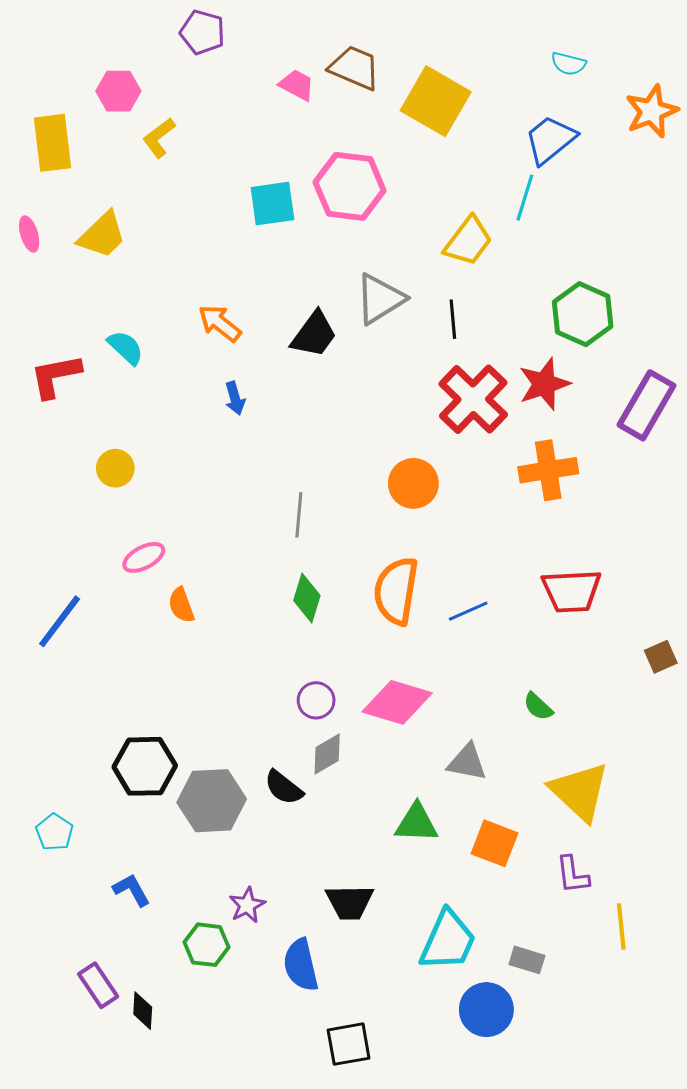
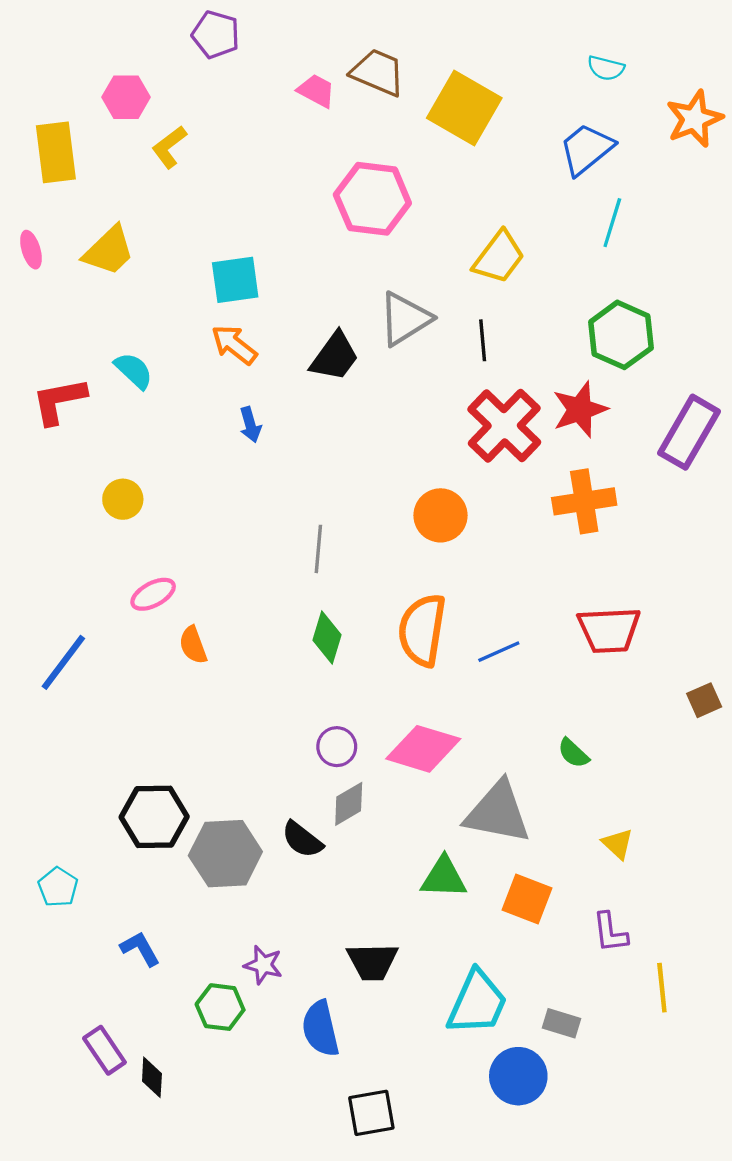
cyan line: (525, 198) -> (612, 223), moved
cyan square: (272, 204) -> (235, 280), moved
gray triangle: (467, 762) -> (498, 813), size x1.6
yellow triangle: (580, 792) -> (618, 844), size x0.5
purple star: (247, 905) -> (263, 965), turned -30

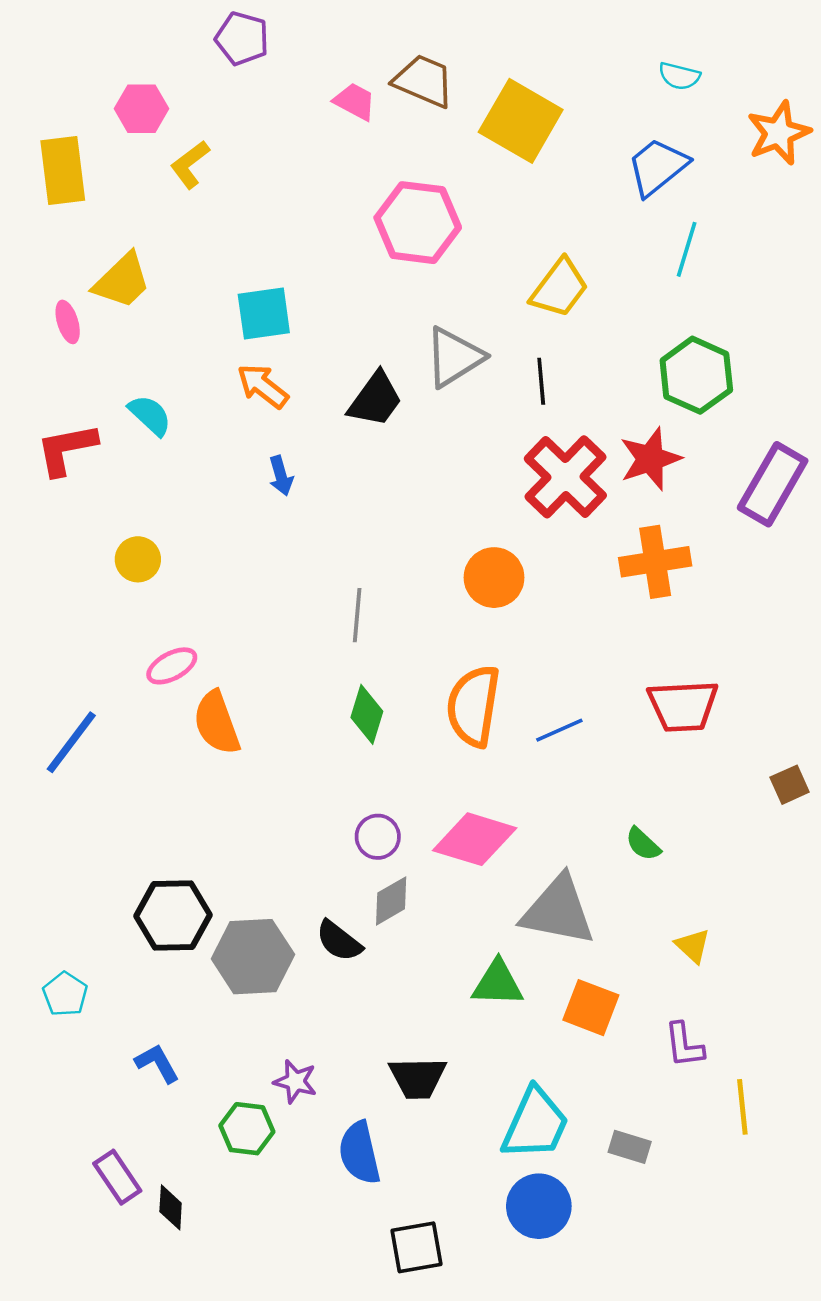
pink ellipse: (31, 250) -> (68, 322), moved
orange semicircle: (193, 645) -> (217, 723), size x1.5
blue circle: (518, 1076) -> (539, 1206), moved

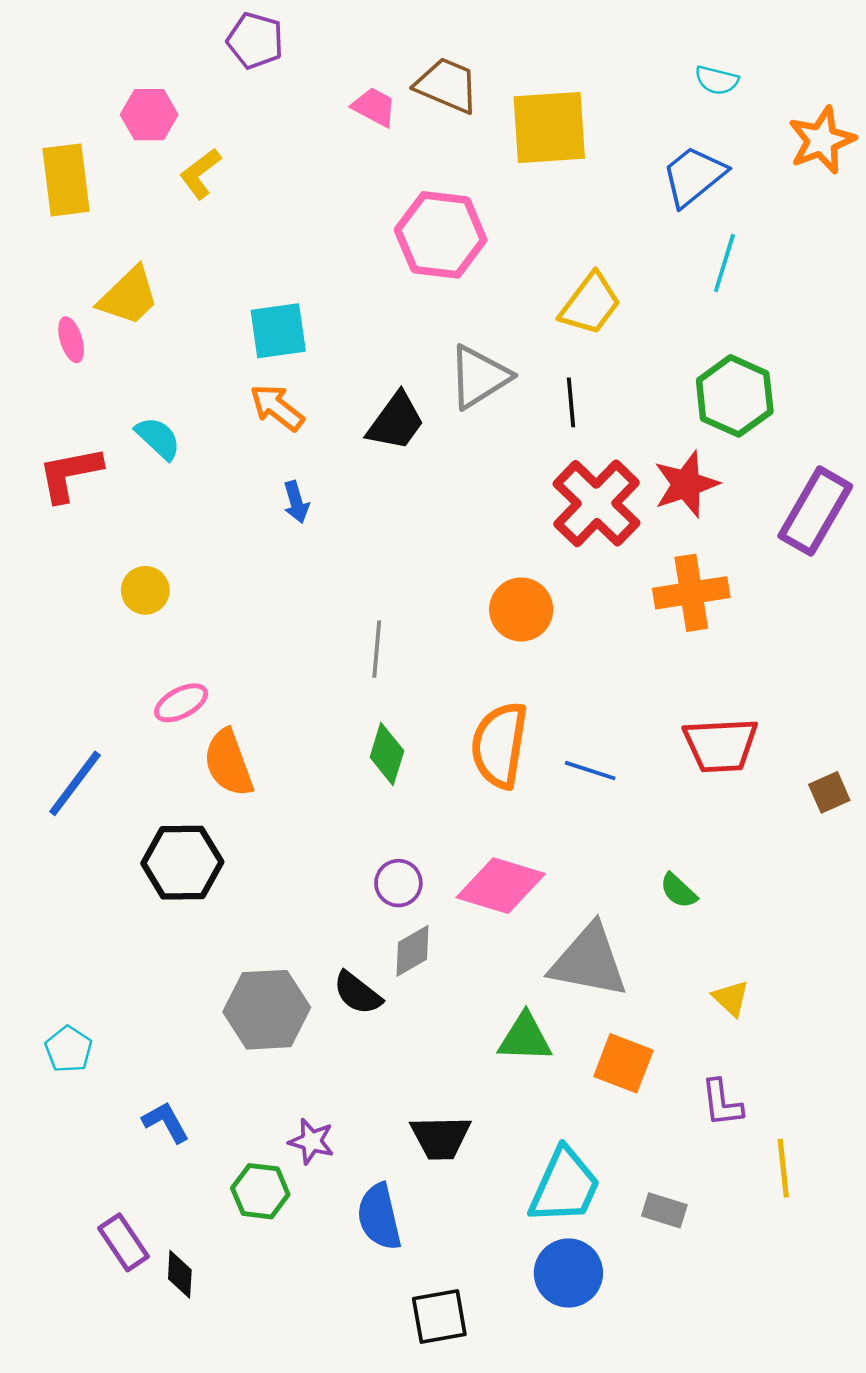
yellow square: (521, 121) -> (549, 127), turned -34
blue line: (559, 730) -> (590, 771), turned 42
brown square: (790, 785) -> (829, 792), moved
black hexagon: (173, 915) -> (182, 863), moved

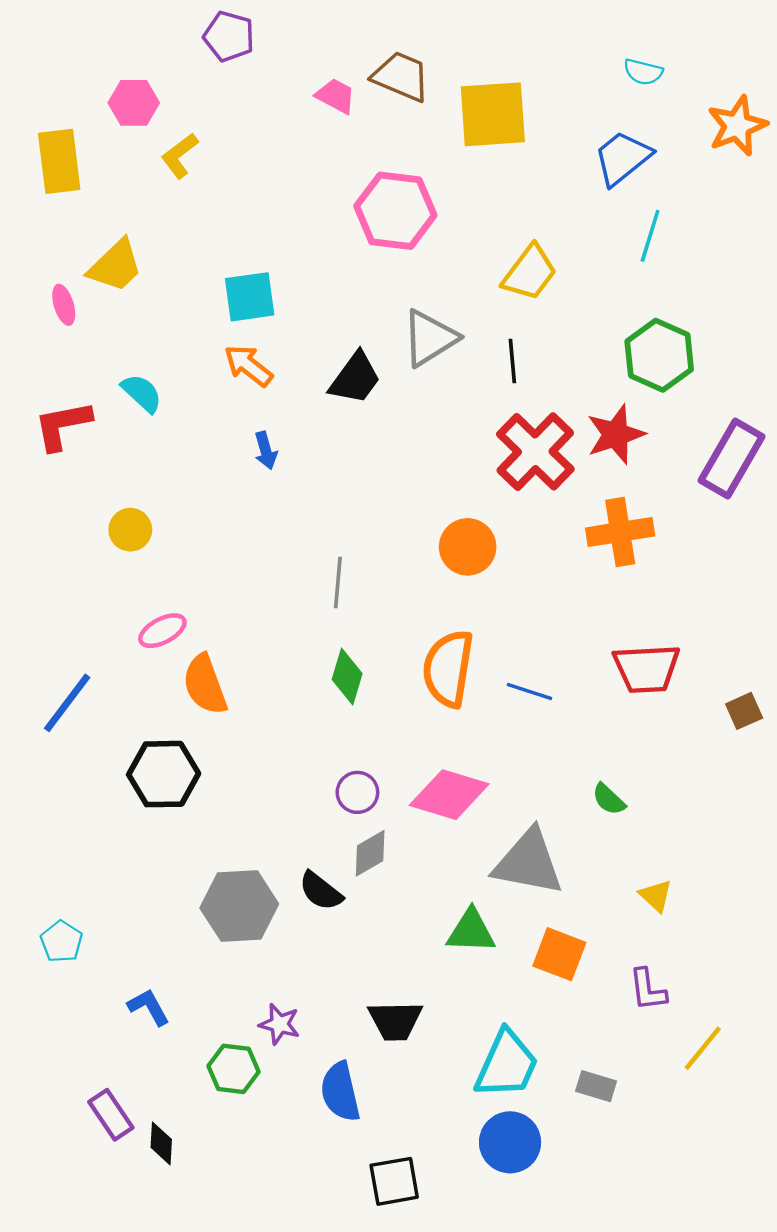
yellow line: (783, 1168) -> (703, 1048), turned 45

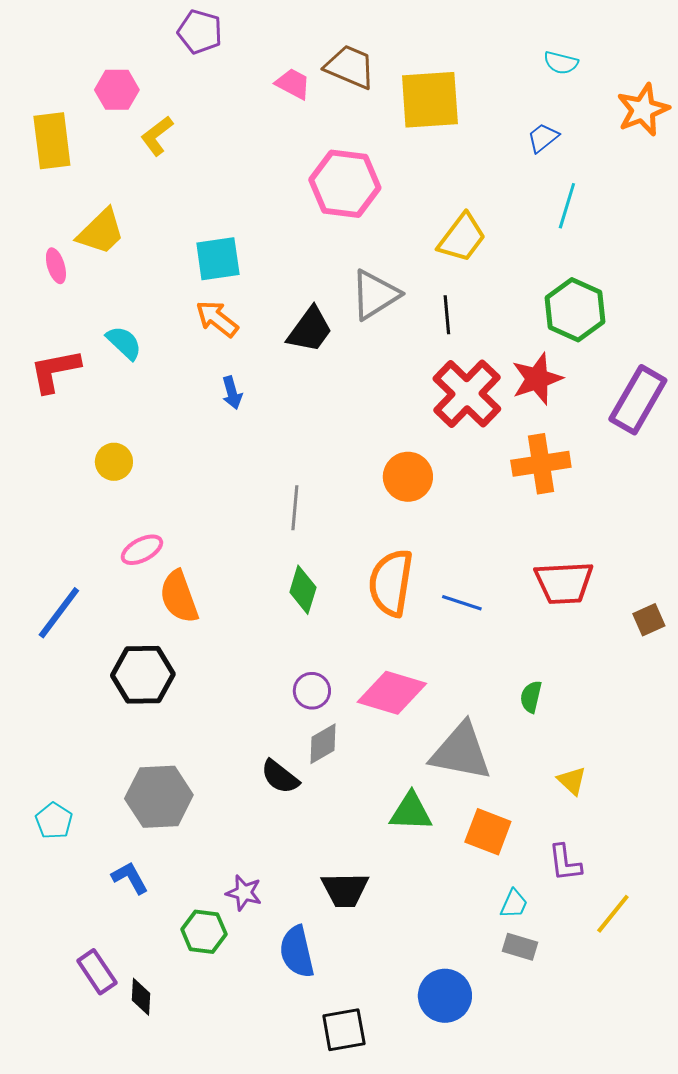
blue trapezoid: (622, 158) -> (543, 138), size x0.6
green semicircle: (609, 799) -> (531, 697), turned 60
gray hexagon: (239, 906) -> (159, 797), moved
cyan trapezoid: (507, 1064) -> (514, 904), moved, size x0.5

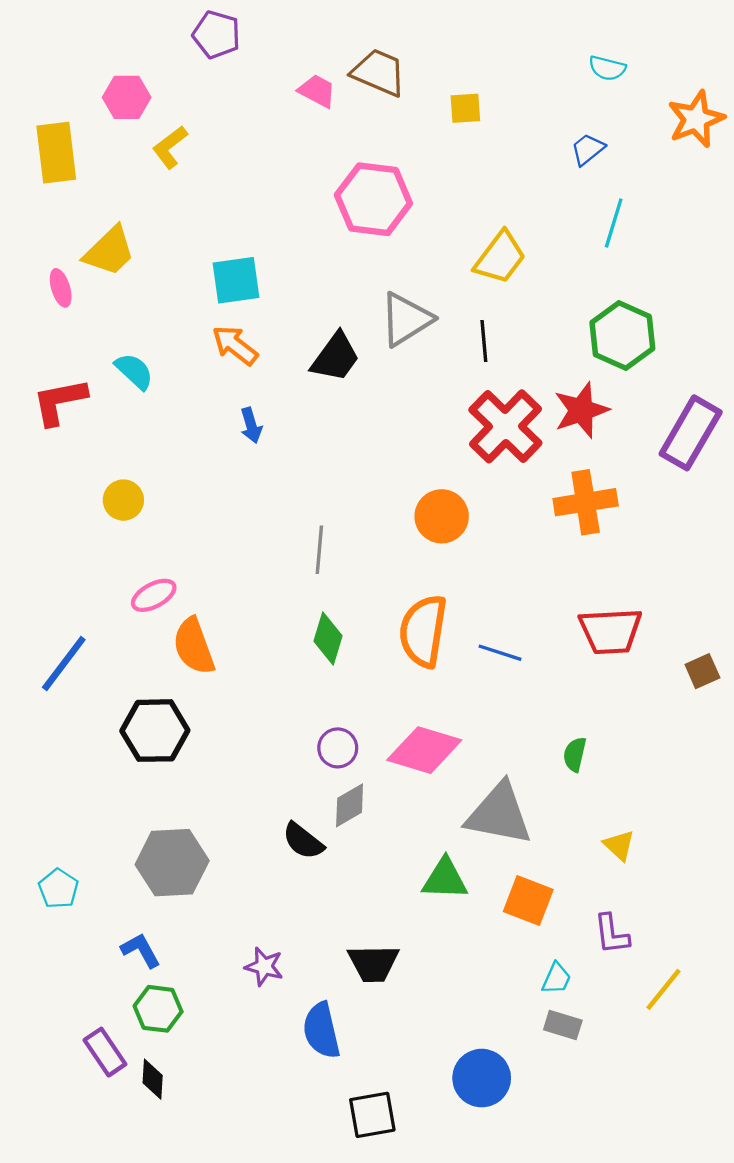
yellow square: (430, 100) -> (465, 108), size x0.5
green hexagon: (204, 932) -> (158, 1009), moved

